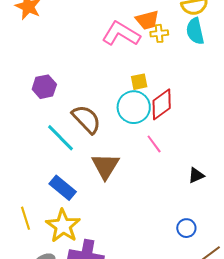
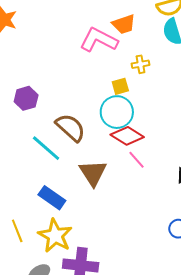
yellow cross: (159, 33) -> (140, 64), moved
red diamond: (162, 104) -> (127, 136), moved, turned 72
pink line: (154, 144) -> (137, 160), moved

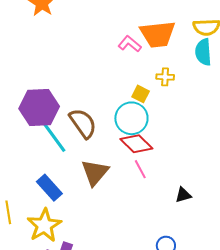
orange trapezoid: (124, 24) -> (158, 34), size x1.5
pink L-shape: (99, 40) -> (130, 44), size x0.6
yellow square: (120, 86) -> (141, 94), turned 30
purple hexagon: (26, 98) -> (39, 108), moved, size x1.6

